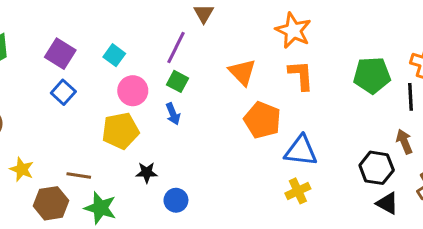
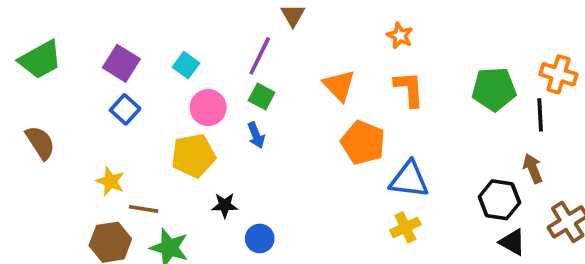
orange star: (293, 31) -> (400, 36), size x0.6
yellow star: (22, 169) -> (110, 181), moved

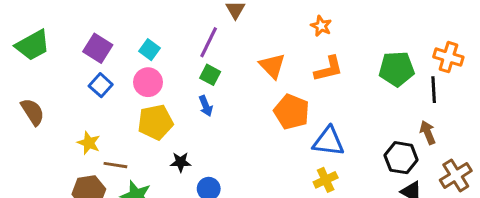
orange L-shape: (409, 89) -> (329, 69), turned 80
pink circle: (208, 108) -> (148, 82), moved

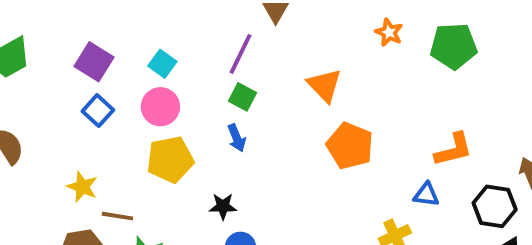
orange L-shape: (329, 69) -> (453, 150), moved
green pentagon: (397, 69) -> (453, 46), moved
blue triangle: (329, 141) -> (426, 195), moved, size x0.6
black star: (181, 162) -> (223, 206), moved

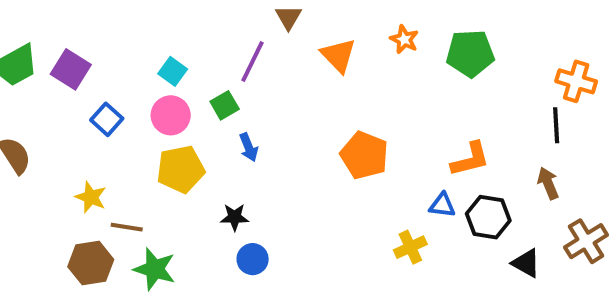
purple square: (94, 62) -> (71, 69), moved
orange triangle: (325, 85) -> (338, 55), moved
green square: (242, 97) -> (225, 105), moved, turned 32
black hexagon: (495, 206) -> (488, 217), moved

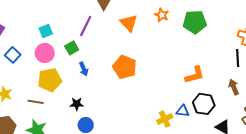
cyan square: (173, 71) -> (46, 31), turned 32
orange pentagon: (364, 155) -> (125, 67), moved
blue triangle: (442, 205) -> (183, 111), moved
brown line: (127, 227) -> (36, 102), moved

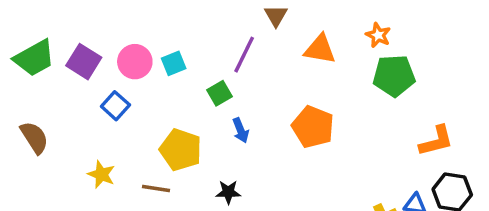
green pentagon: (195, 22) -> (394, 76), moved
orange triangle: (129, 23) -> (320, 49), turned -36
pink circle: (45, 53) -> (135, 62), moved
yellow pentagon: (50, 80) -> (181, 150), turned 30

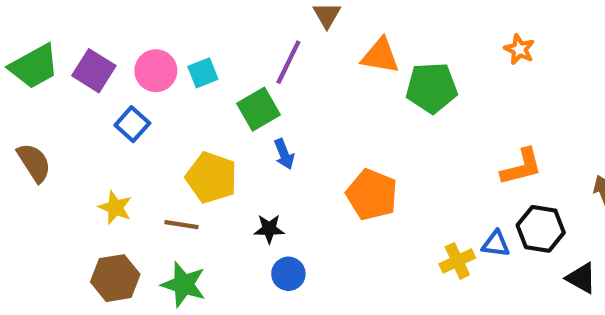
orange star: (378, 35) -> (519, 49), moved
green pentagon: (394, 76) -> (432, 88), moved
green square: (219, 93) -> (258, 109), size x1.4
orange pentagon: (313, 127) -> (372, 195), moved

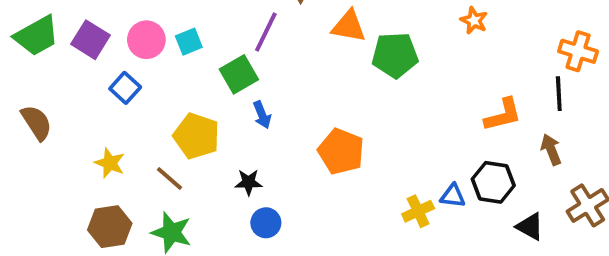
orange L-shape: (521, 167) -> (503, 115), moved
brown line: (182, 225) -> (170, 178), turned 32

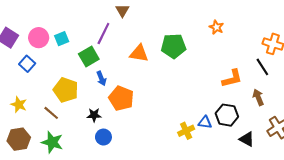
orange triangle: (349, 26) -> (139, 53), moved
black line: (559, 94) -> (262, 67), turned -30
orange pentagon: (341, 151) -> (121, 98), moved

